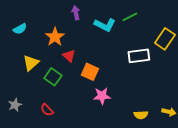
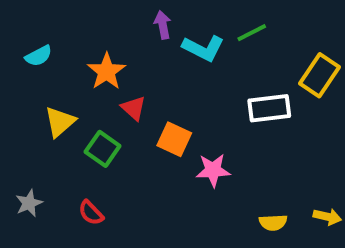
purple arrow: (76, 13) -> (163, 25), moved
pink star: (102, 96) -> (213, 170), moved

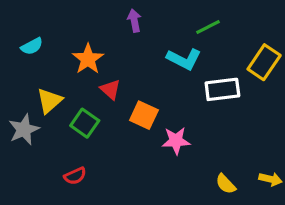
cyan L-shape: (203, 48) -> (184, 59), moved
gray star: (29, 203) -> (24, 129), moved, size x1.4
red semicircle: (91, 213) -> (75, 176), turned -70
yellow semicircle: (273, 223) -> (226, 184), turned 50

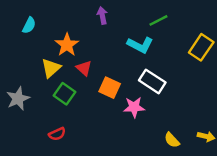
cyan semicircle: (32, 46) -> (29, 25), moved, turned -35
white rectangle: (222, 89) -> (152, 81), moved, turned 40
yellow triangle: (49, 101) -> (51, 68), moved

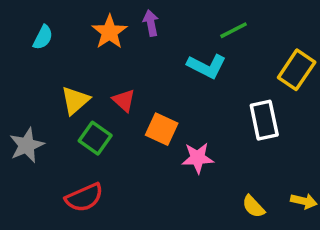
orange star: (67, 45) -> (109, 32), moved
white rectangle: (152, 81) -> (264, 120), moved, turned 45
red semicircle: (57, 134) -> (84, 197), size x1.5

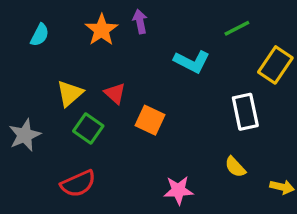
green line: (234, 30) -> (237, 28), moved
pink star: (198, 158) -> (178, 190), moved
yellow semicircle: (253, 206) -> (235, 167), moved

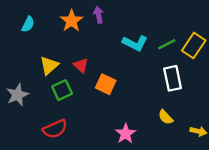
green line: (237, 28) -> (167, 44), moved
green square: (88, 128) -> (62, 90), turned 30
pink star: (178, 190) -> (126, 134), turned -30

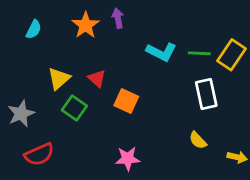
green line: (167, 44) -> (199, 53), turned 30
green square: (62, 90) -> (74, 108), turned -30
red semicircle: (55, 129) -> (39, 154), moved
pink star: (126, 134) -> (128, 159), moved, turned 30

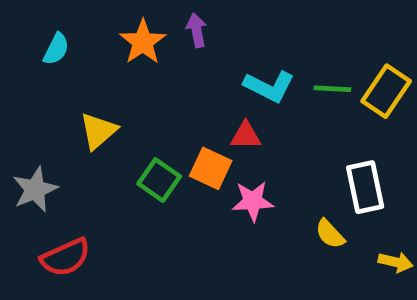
red triangle: (97, 79) -> (246, 136), moved, turned -42
white rectangle: (206, 94) -> (365, 187), moved
green square: (74, 108) -> (159, 180), moved
pink star: (128, 159) -> (253, 201), moved

